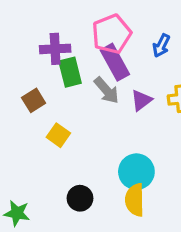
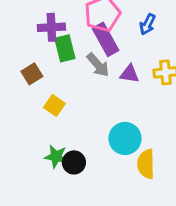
purple triangle: (141, 100) -> (129, 74), turned 45
yellow semicircle: (135, 200) -> (146, 164), moved
green star: (17, 213) -> (56, 156), moved

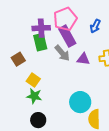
purple cross: (51, 27) -> (41, 28), moved
green star: (56, 156) -> (34, 96), moved
black circle: (74, 162) -> (38, 120), moved

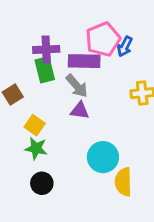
pink pentagon: (65, 19) -> (103, 39), moved
purple rectangle: (67, 36) -> (84, 61), turned -60
purple triangle: (83, 59) -> (80, 111), moved

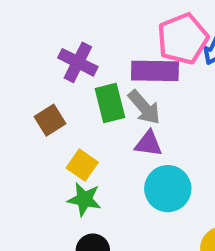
purple cross: (46, 49) -> (78, 62), moved, turned 30
green rectangle: (45, 70) -> (110, 103), moved
cyan circle: (103, 157) -> (168, 189), moved

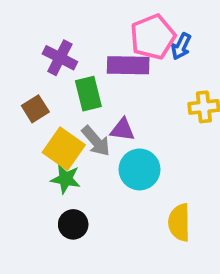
gray arrow: (144, 107) -> (96, 141), moved
yellow square: (82, 165) -> (64, 149), size x1.5

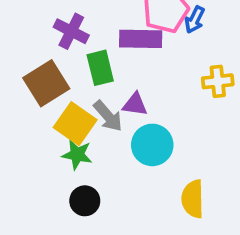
brown square: (35, 109) -> (46, 83), size x1.6

